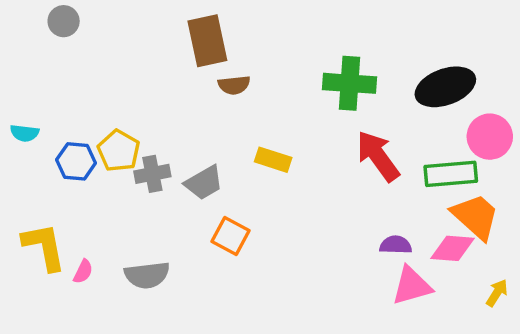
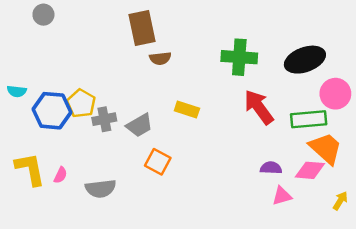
blue hexagon: (76, 161) -> (52, 111), size x1.4
pink semicircle: (83, 272) -> (60, 175), moved
pink triangle: (412, 286) -> (282, 196), size x0.7

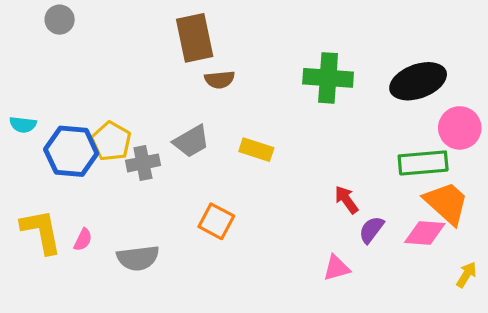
red arrow: (259, 107) -> (346, 200), moved, size x0.6
gray trapezoid: (140, 125) -> (191, 141), moved
purple semicircle: (271, 168) -> (371, 230), turned -55
pink triangle: (282, 196) -> (336, 268), moved

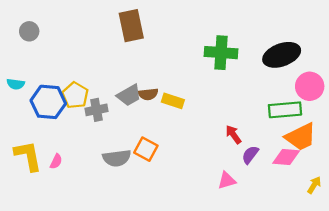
gray circle: (60, 20) -> (29, 31), moved
brown semicircle: (220, 80) -> (148, 94), moved
orange trapezoid: (446, 203) -> (301, 137), turned 112
gray semicircle: (138, 258) -> (117, 158), moved

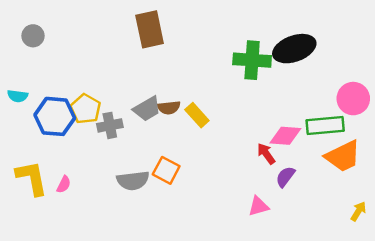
black ellipse: (282, 55) -> (294, 49), moved
yellow rectangle: (173, 101) -> (197, 115), turned 30
pink diamond: (286, 157) -> (285, 136), moved

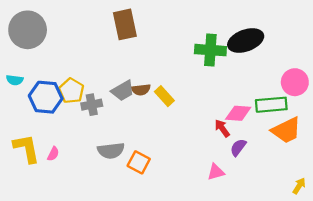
gray circle: (33, 36) -> (28, 30), size x2.0
orange square: (166, 170) -> (139, 162), moved
yellow arrow: (358, 211) -> (299, 186), moved

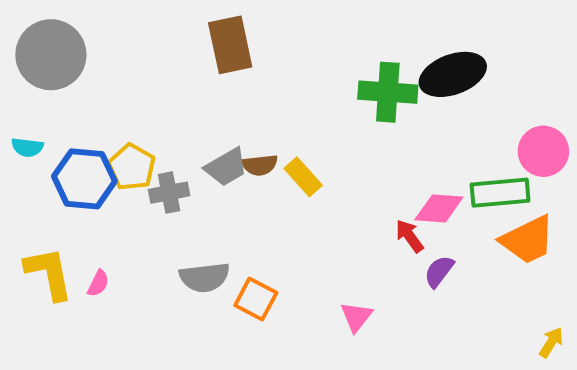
pink triangle: (216, 172) -> (356, 317), moved, turned -36

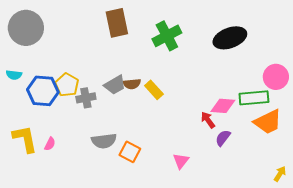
green cross: (388, 92) -> (167, 36), moved, turned -32

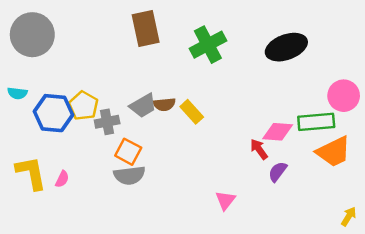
orange square: (130, 152) -> (128, 152), moved

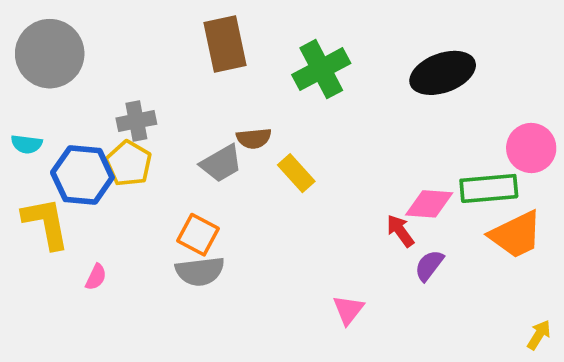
brown semicircle: (164, 104) -> (254, 138), moved
gray cross: (107, 122) -> (136, 121), moved
yellow L-shape: (31, 173) -> (46, 223), moved

